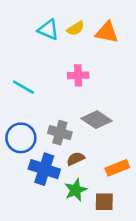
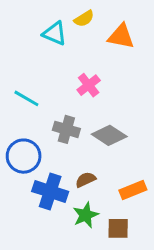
yellow semicircle: (76, 28) -> (84, 19), moved
pink cross: (78, 75) -> (89, 85), turned -36
gray cross: (60, 133) -> (66, 129), moved

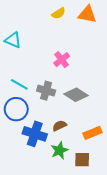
cyan triangle: (55, 33) -> (13, 40), moved
orange triangle: (121, 36) -> (87, 14), moved
cyan line: (26, 98) -> (19, 84), moved

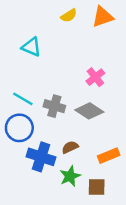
orange triangle: (87, 14) -> (103, 17), turned -30
cyan triangle: (13, 40) -> (31, 47), moved
pink cross: (62, 60) -> (95, 77), moved

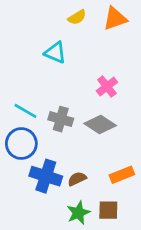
cyan triangle: (31, 47) -> (55, 53), moved
brown semicircle: (70, 147) -> (77, 179), moved
green star: (70, 176) -> (78, 213), moved

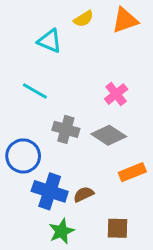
cyan triangle: (55, 53) -> (50, 41), moved
cyan line: (25, 111) -> (35, 91), moved
orange rectangle: (122, 175) -> (132, 172), moved
green star: (78, 213) -> (61, 231), moved

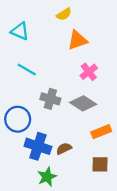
orange triangle: (125, 20) -> (77, 40), moved
cyan triangle: (50, 41) -> (20, 31), moved
brown square: (118, 228) -> (100, 164), moved

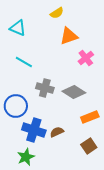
pink cross: (89, 72) -> (86, 58), moved
brown square: (100, 164) -> (89, 146), turned -35
green star: (47, 177) -> (26, 157), moved

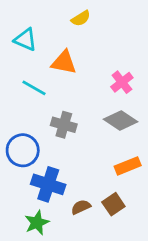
orange triangle: (69, 36) -> (64, 62), moved, turned 30
gray diamond: (74, 92) -> (121, 120), moved
brown semicircle: (57, 132) -> (81, 207), moved
brown square: (89, 146) -> (113, 204), moved

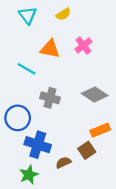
cyan triangle: (25, 40) -> (28, 15), moved, turned 30
pink cross: (122, 82) -> (83, 45), moved
brown square: (113, 204) -> (87, 150), moved

